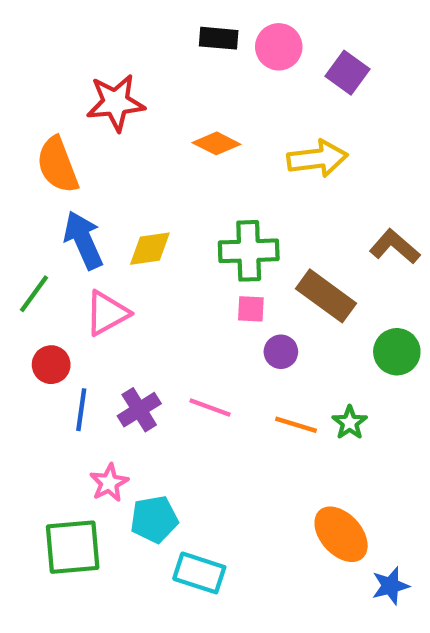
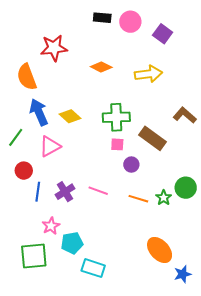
yellow diamond: (150, 249) -> (70, 116), turned 50
green circle: (397, 352) -> (186, 188), moved

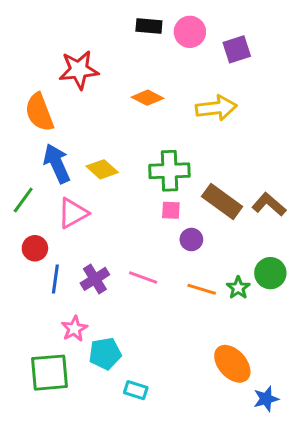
purple square: (163, 34) -> (237, 49), turned 36
brown L-shape: (185, 115) -> (269, 204), moved
cyan rectangle: (93, 268) -> (136, 390), size x0.7

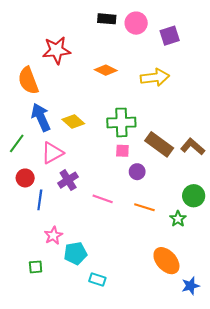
purple cross: (95, 279) -> (68, 180), moved
green star: (238, 288) -> (178, 219), moved
green square: (50, 373) -> (36, 267), size x0.5

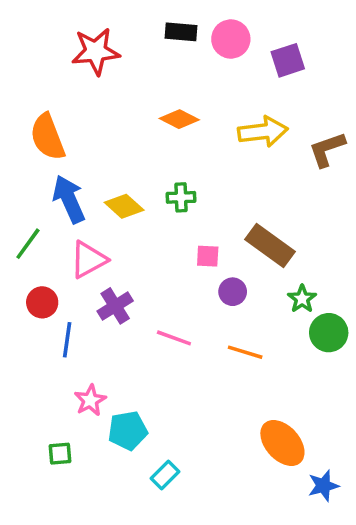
red star: (57, 50) -> (96, 51), moved
green cross: (121, 122) -> (181, 197), moved, size x0.6
brown L-shape: (193, 147) -> (327, 149), moved, turned -60
green star: (178, 219) -> (302, 299), moved
cyan rectangle: (97, 279) -> (165, 475), turned -63

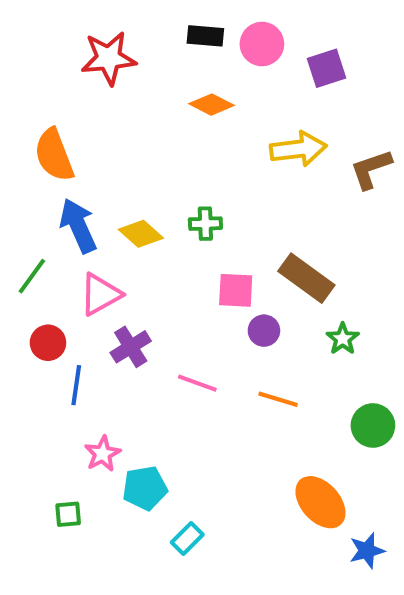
orange diamond: (179, 119) -> (211, 105), moved
pink square: (208, 256) -> (236, 290), size x1.4
green circle: (329, 333) -> (373, 425), moved

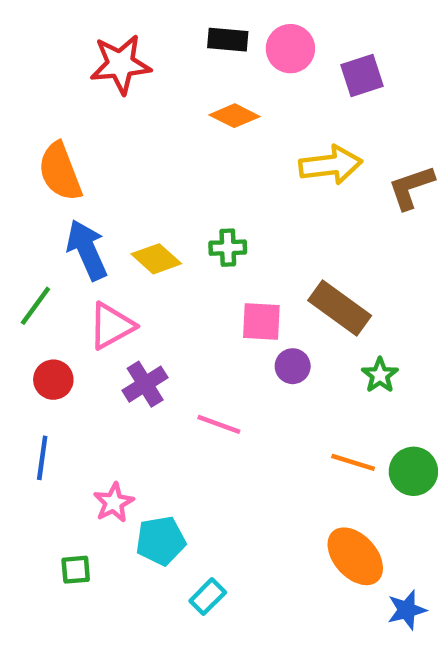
blue line: (76, 385) -> (42, 458), moved
orange line: (278, 399) -> (353, 462), moved

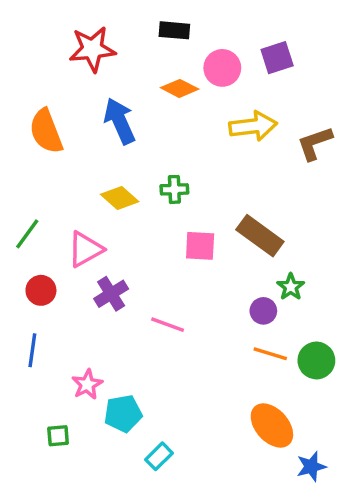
pink circle: (290, 49) -> (222, 68), moved
blue arrow: (87, 250) -> (120, 121), moved
purple circle: (293, 366) -> (263, 311), moved

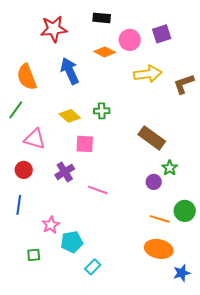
green line: (27, 234) -> (16, 110), moved
pink square: (200, 246) -> (85, 144), moved
pink triangle: (85, 249) -> (35, 139), moved, turned 45
orange line: (270, 354) -> (160, 219), moved
orange ellipse: (272, 425) -> (159, 249), turned -36

